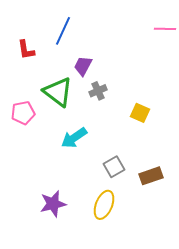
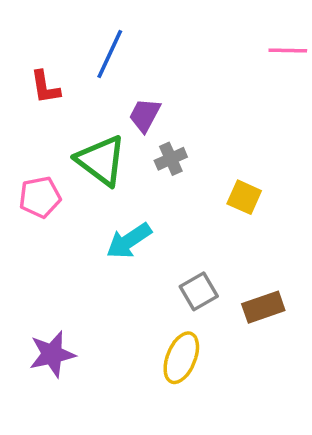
purple star: (53, 204) -> (52, 354), moved

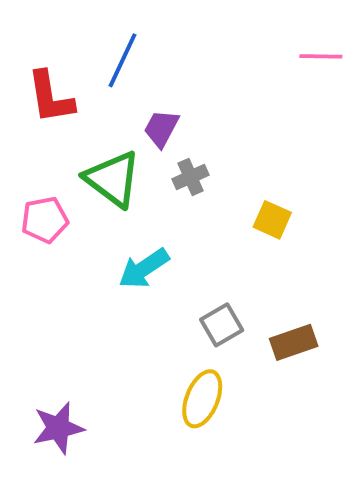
red L-shape: (45, 87) -> (50, 97), size x1.4
purple star: (52, 354) -> (58, 428), moved

